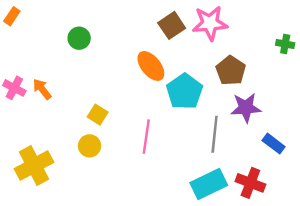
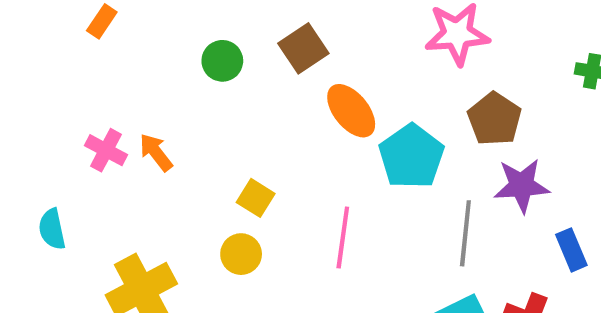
brown square: (172, 25) -> (303, 48), moved
blue rectangle: (274, 144) -> (571, 250), turned 30

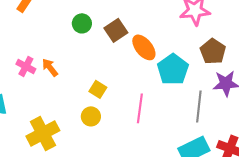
brown square: (303, 48) -> (116, 30), moved

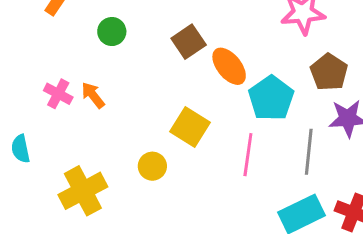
green circle: (82, 23) -> (112, 32), moved
yellow square: (98, 89) -> (190, 127), moved, size x1.5
pink line: (140, 108) -> (248, 155), moved

